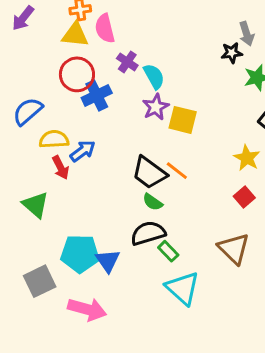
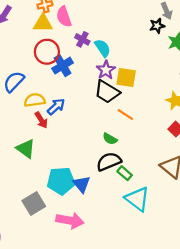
black trapezoid: (149, 173) -> (107, 92), moved

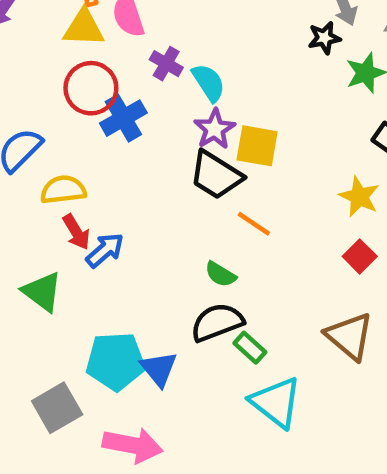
blue arrow: (56, 107) -> (105, 250), moved

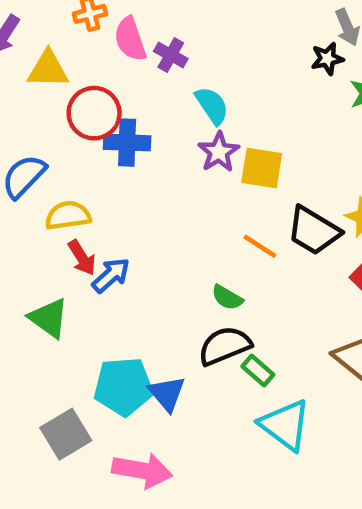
yellow triangle: (84, 28) -> (48, 69), moved
purple cross: (166, 64) -> (171, 55), moved
blue cross: (123, 118) -> (127, 143), turned 33
black trapezoid: (216, 175) -> (314, 231), moved

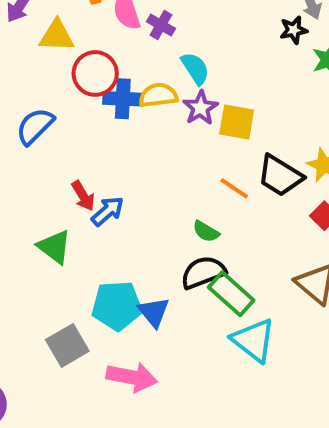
yellow semicircle: (68, 215) -> (158, 95), moved
green rectangle: (258, 371) -> (231, 294), size x1.6

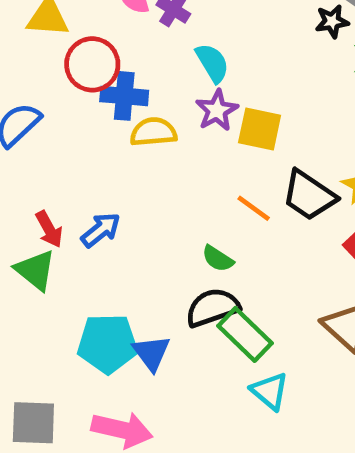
yellow semicircle: (158, 95) -> (153, 132), moved
red arrow: (83, 196) -> (49, 229), moved
cyan triangle: (253, 340) -> (270, 391), size x0.7
gray square: (67, 345) -> (33, 423), moved, turned 30

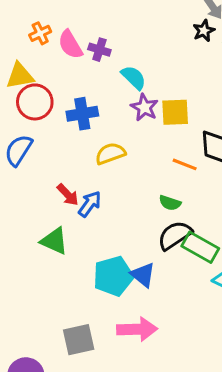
red circle: (92, 64) -> (35, 102), moved
yellow semicircle: (153, 132) -> (110, 154), moved
red arrow: (49, 229) -> (68, 195), moved

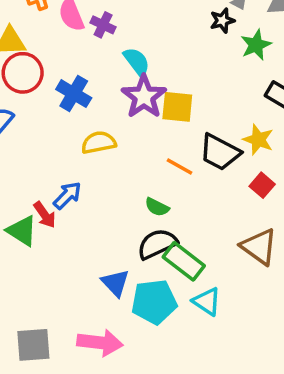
purple star: (144, 107) -> (144, 97), size x1.4
blue cross: (82, 114) -> (74, 94), turned 32
red arrow: (68, 195) -> (45, 215), moved
cyan pentagon: (113, 276) -> (154, 302), moved

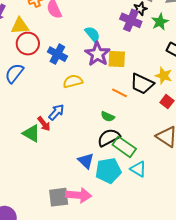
purple cross: (103, 25) -> (131, 20), moved, size x1.5
gray square: (33, 345) -> (59, 197), moved

